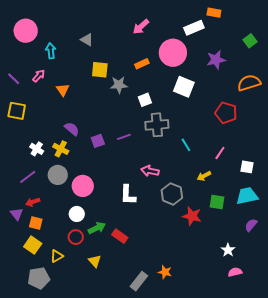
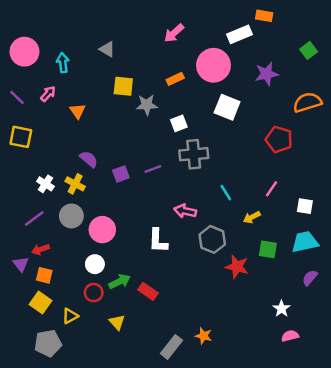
pink circle: (26, 31) -> (24, 52), moved
cyan line: (186, 145) -> (226, 193), moved

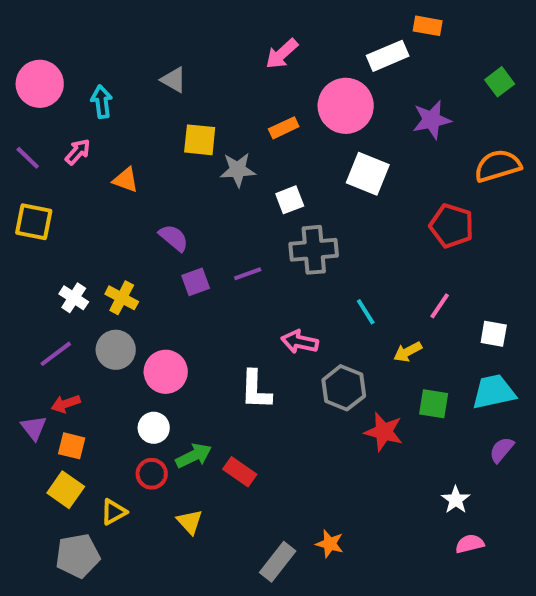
orange triangle: (78, 111) -> (126, 180), turned -35
purple semicircle: (89, 159) -> (174, 238), moved

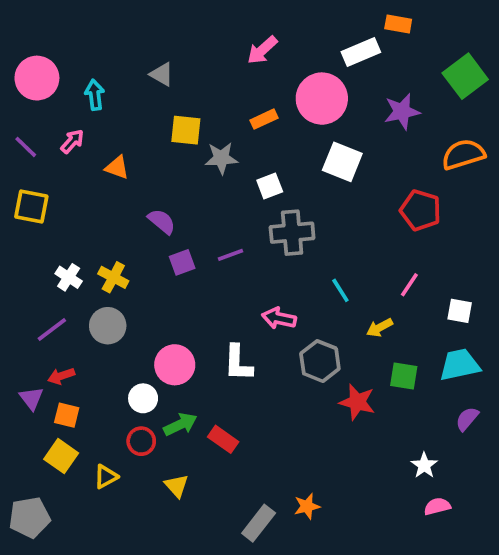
green square: (500, 82) -> (465, 76), size x1.6
pink circle: (166, 372) -> (175, 365), moved
orange star: (330, 544) -> (307, 506), turned -30
gray pentagon: (78, 556) -> (29, 517), moved

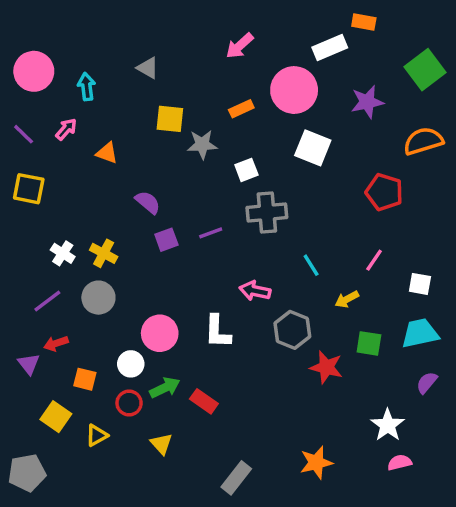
orange square: (67, 415) -> (85, 379), moved
white star: (424, 465) -> (388, 425), size x1.4
orange star: (307, 506) -> (316, 463), moved, size x1.4

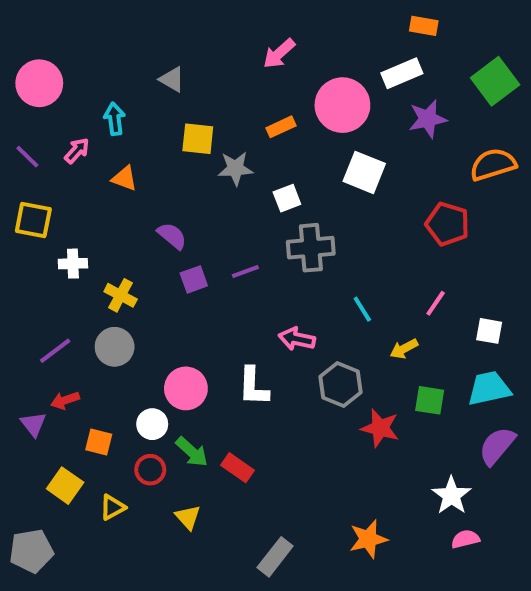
white rectangle: (330, 47) -> (402, 73), moved
cyan arrow: (87, 87) -> (115, 119), moved
white cross: (63, 253) -> (73, 264), moved, turned -35
purple semicircle: (427, 383) -> (497, 446), size x1.5
green arrow: (165, 388) -> (192, 452), turned 68

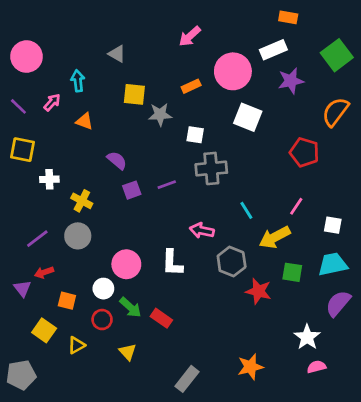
orange semicircle: (493, 164) -> (335, 112), turned -36
white square: (287, 198) -> (195, 135), turned 30
yellow arrow: (404, 349) -> (275, 237), size x1.6

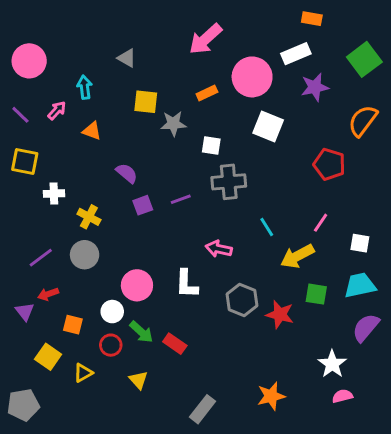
pink arrow: (190, 36) -> (205, 39), size x1.4
gray hexagon: (232, 262) -> (242, 300), moved

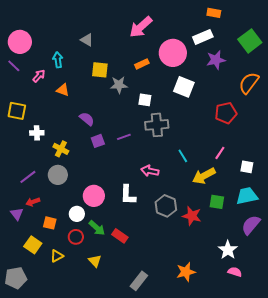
purple line: (20, 115) -> (14, 66), moved
red pentagon: (329, 164) -> (226, 113), turned -30
pink semicircle: (342, 396) -> (235, 272), turned 32

